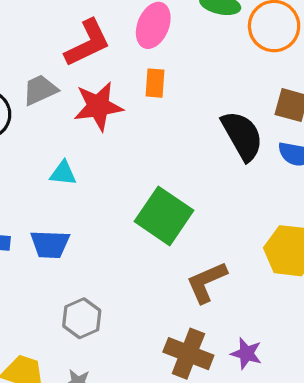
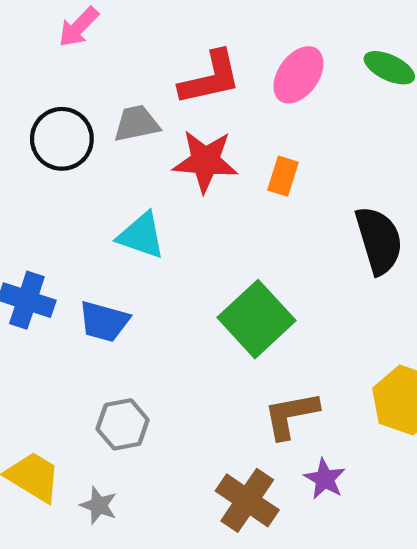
orange rectangle: (155, 83) -> (283, 176), moved
cyan triangle: (63, 173) -> (141, 236), size x1.4
purple star: (246, 353) -> (325, 479), moved

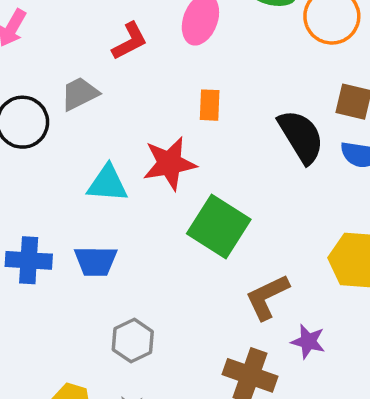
red L-shape: (210, 78) -> (130, 41), size x0.7
red star: (205, 161) -> (170, 163), moved

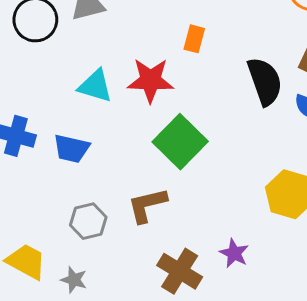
brown L-shape: (267, 297) -> (147, 205), moved

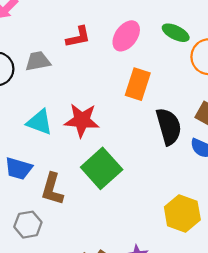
orange rectangle: (194, 39) -> (138, 84), moved, size x1.5
brown L-shape: (147, 205) -> (52, 189), moved, turned -64

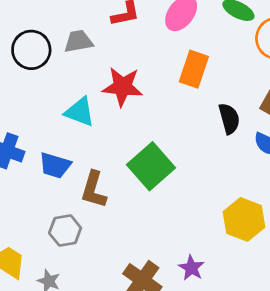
red star: (82, 120) -> (122, 87), moved
black semicircle: (169, 126) -> (229, 119), size x0.7

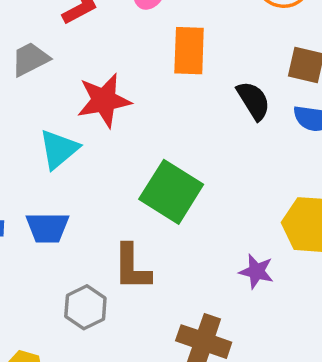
cyan triangle: (80, 112) -> (59, 149), turned -44
brown L-shape: (94, 190) -> (132, 267), moved
purple star: (191, 268) -> (256, 271), moved

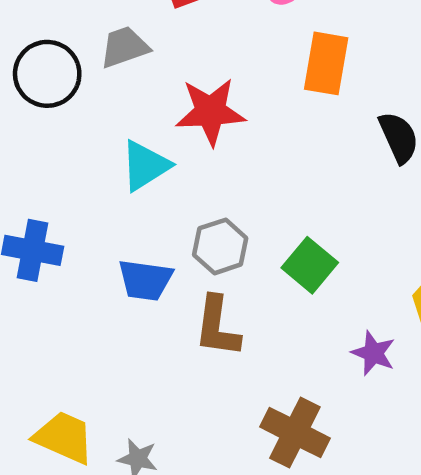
green square: (171, 192) -> (310, 265), moved, size x0.7
blue trapezoid: (47, 228) -> (145, 280), moved
gray hexagon: (85, 307) -> (220, 246), moved

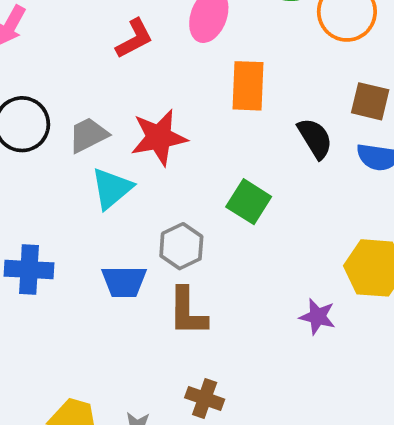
gray trapezoid: (124, 47) -> (88, 135), moved
green square: (310, 265) -> (249, 202), moved
brown cross: (295, 433) -> (205, 398), moved, size x0.7

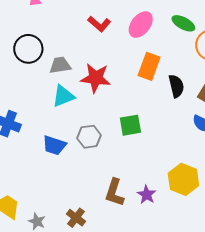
red L-shape: (134, 39) -> (99, 24), turned 50
black semicircle: (315, 138) -> (176, 86), moved
green square: (249, 202) -> (130, 125), turned 30
brown L-shape: (188, 312) -> (114, 192), moved

